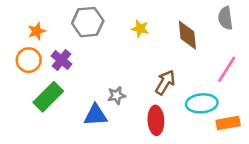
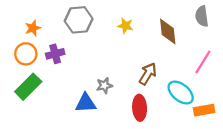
purple cross: (61, 60) -> (55, 54), turned 36
green rectangle: (48, 97) -> (28, 87), moved
cyan ellipse: (202, 103) -> (181, 93), turned 44

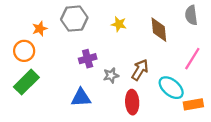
orange star: (33, 28) -> (40, 29), moved
purple cross: (55, 54) -> (88, 59), moved
gray star: (104, 85) -> (111, 75), moved

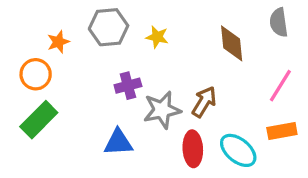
yellow star: (119, 24) -> (157, 37), moved
gray star: (111, 75) -> (162, 110), size x1.6
cyan ellipse: (171, 88) -> (238, 150), moved
orange rectangle: (193, 104) -> (282, 131), moved

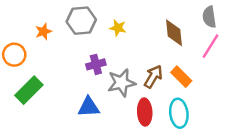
orange circle: (36, 74) -> (14, 55), moved
pink line: (280, 86) -> (211, 46), moved
orange rectangle: (282, 131) -> (181, 77), moved, turned 55
cyan ellipse: (238, 150) -> (179, 113), turned 44

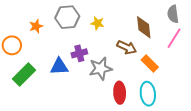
brown arrow: (153, 77) -> (127, 47), moved, turned 84
blue triangle: (89, 107) -> (59, 66), moved

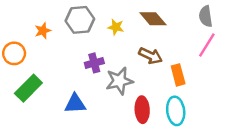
brown diamond: (144, 27) -> (153, 19), moved, turned -35
orange rectangle: (150, 63) -> (178, 75), turned 30
blue triangle: (59, 66) -> (75, 104), moved

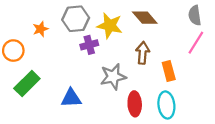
yellow star: (116, 27) -> (110, 26), size x1.6
brown arrow: (151, 56) -> (143, 53), turned -110
purple cross: (94, 63) -> (89, 45), moved

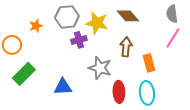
gray star: (113, 77) -> (100, 68), turned 30

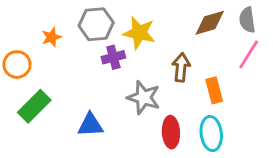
brown diamond: (128, 16) -> (210, 23), moved, turned -65

